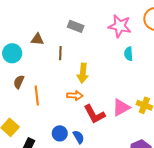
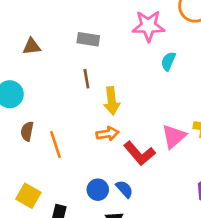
brown triangle: (37, 39) -> (32, 46), moved
brown line: (60, 53) -> (86, 79), moved
cyan semicircle: (128, 54) -> (168, 61), turned 40

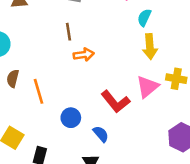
yellow arrow: (112, 101) -> (150, 47), moved
orange arrow: (107, 134) -> (84, 55), moved
blue circle: (98, 190) -> (71, 118), moved

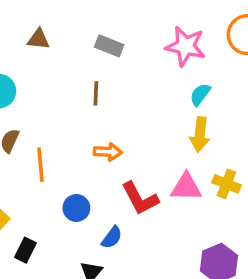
orange arrow: (84, 55) -> (108, 152), moved
pink triangle: (147, 87) -> (186, 187), turned 30
blue semicircle: (101, 134) -> (112, 237), turned 66

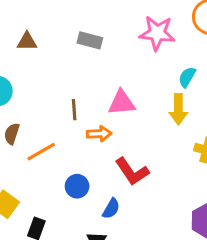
brown line: (96, 93) -> (74, 110), moved
cyan semicircle: (200, 95) -> (187, 77), moved
orange line: (41, 165) -> (41, 152), turned 72
pink triangle: (186, 187) -> (122, 103), moved

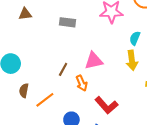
brown triangle: (27, 41) -> (25, 14), moved
brown line: (74, 110) -> (63, 69), turned 40
orange arrow: (99, 134) -> (82, 83), turned 77

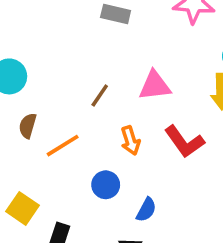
orange arrow: (82, 83) -> (130, 141), moved
red L-shape: (106, 105) -> (184, 142), moved

